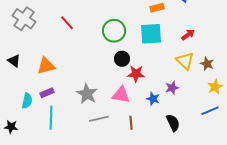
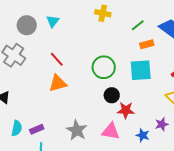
orange triangle: (46, 66) -> (58, 83), moved
cyan semicircle: (27, 101) -> (17, 128), moved

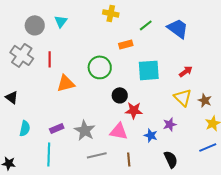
orange rectangle: (147, 44) -> (126, 44), moved
red line: (57, 59) -> (50, 59), moved, turned 42
green circle: (104, 67) -> (100, 67), moved
purple rectangle: (37, 129) -> (57, 128), moved

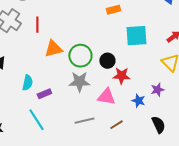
green circle: (100, 67) -> (80, 56), moved
cyan semicircle: (25, 128) -> (27, 83), moved
gray star: (85, 130) -> (79, 82), moved, turned -30
cyan line: (49, 154) -> (36, 120), turned -35
brown line: (129, 159) -> (116, 125), turned 64

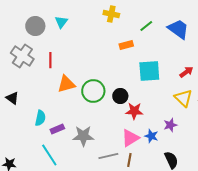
gray star: (79, 82) -> (83, 136), moved
pink triangle: (106, 97) -> (130, 138), moved, turned -42
gray line: (84, 121) -> (108, 156), moved
brown line: (116, 125) -> (129, 160), turned -48

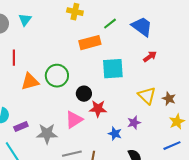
orange rectangle: (126, 45) -> (90, 43), size x1.5
red arrow: (186, 72) -> (150, 57), moved
green circle: (93, 91) -> (57, 76), moved
pink triangle: (130, 138) -> (74, 120), moved

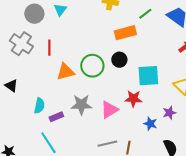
cyan square: (113, 69) -> (148, 76), moved
black circle: (84, 94) -> (119, 60), moved
gray star: (47, 134) -> (81, 105), moved

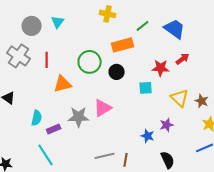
green circle: (92, 66) -> (90, 62), moved
cyan square: (148, 76) -> (146, 88), size x0.6
red star: (133, 99) -> (161, 68), moved
pink triangle: (109, 110) -> (103, 108), moved

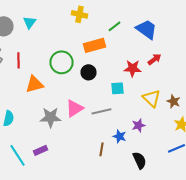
purple rectangle: (54, 129) -> (40, 150), moved
gray line: (105, 156) -> (102, 111), moved
brown line: (126, 160) -> (102, 149), moved

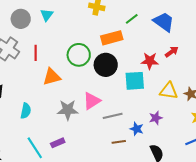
black circle: (88, 72) -> (106, 65), size x1.5
cyan square: (118, 88) -> (135, 81), size x1.5
yellow triangle: (152, 98) -> (169, 91), turned -36
gray line: (102, 111) -> (113, 116), moved
brown line: (102, 149) -> (119, 142), turned 72

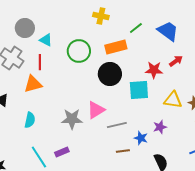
cyan triangle: (47, 15) -> (46, 40), moved, turned -40
green circle: (79, 55) -> (79, 51), moved
orange triangle: (52, 77) -> (33, 84), moved

